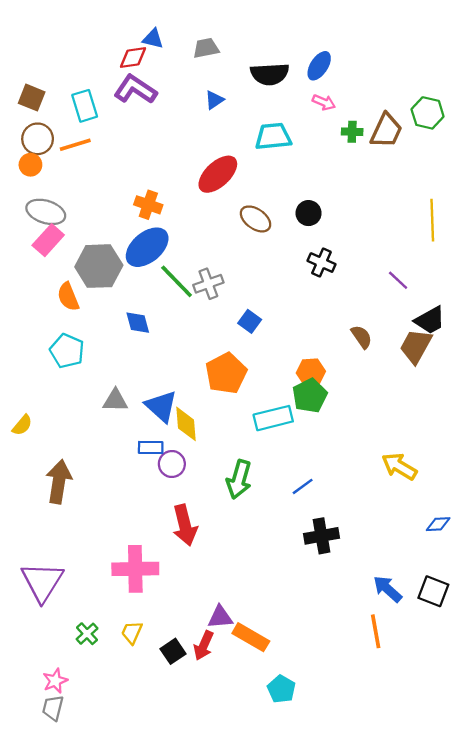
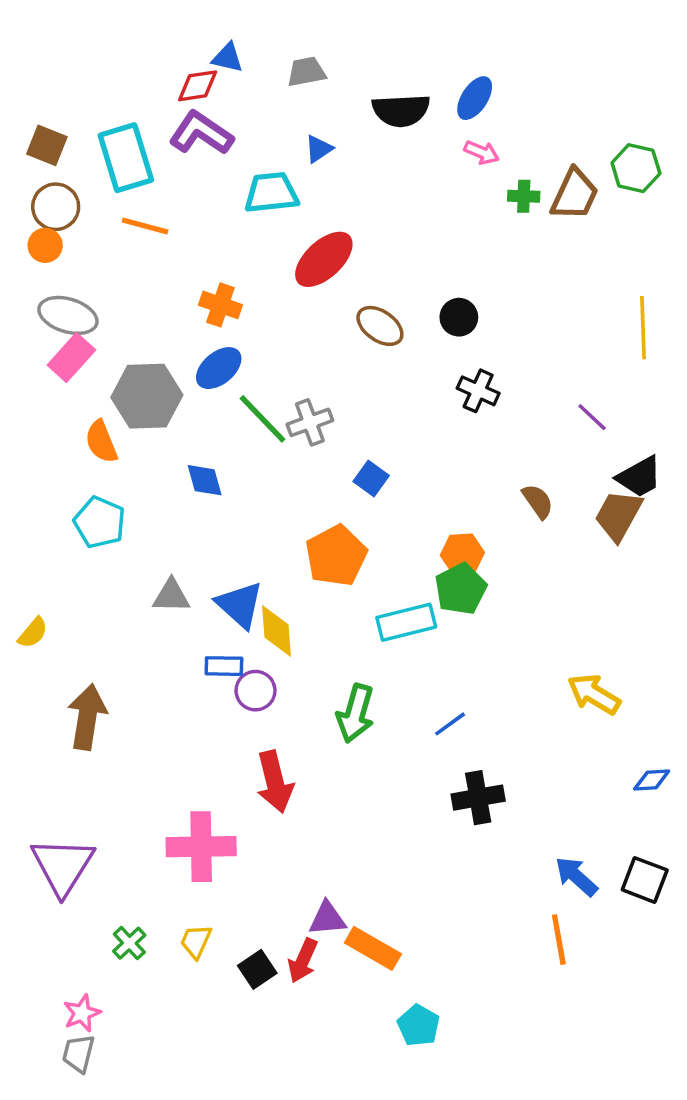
cyan rectangle: (85, 106) -> (126, 158), size x1.4
cyan trapezoid: (273, 136) -> (271, 193), moved
orange line: (75, 145) -> (145, 226), moved, turned 32
blue ellipse: (147, 247) -> (219, 368), size x0.7

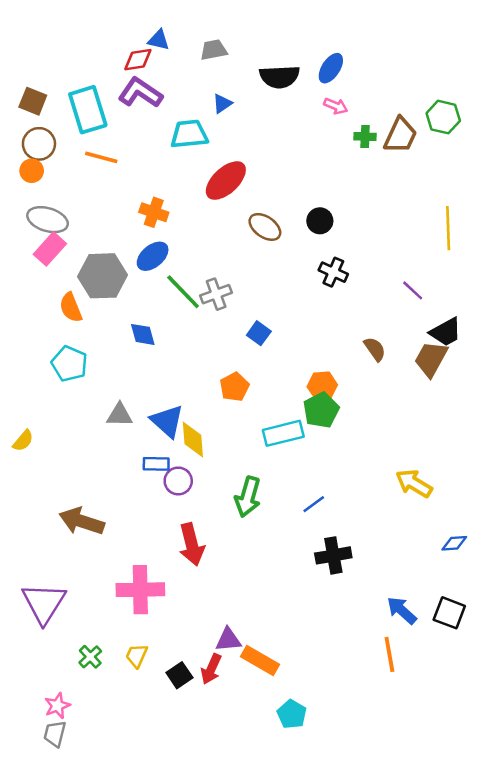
orange pentagon: (336, 556) -> (234, 387), size x0.7
brown arrow: (87, 717) -> (82, 521), moved, turned -81

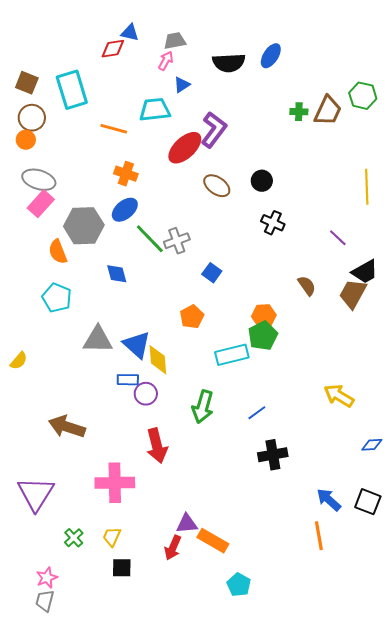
purple L-shape: (140, 93) -> (214, 130), moved, turned 93
pink arrow: (336, 106) -> (166, 61), moved, turned -84
orange line: (101, 157) -> (114, 129), moved
gray triangle: (120, 415) -> (98, 340), size x1.4
black square: (179, 675) -> (122, 568), moved, turned 35

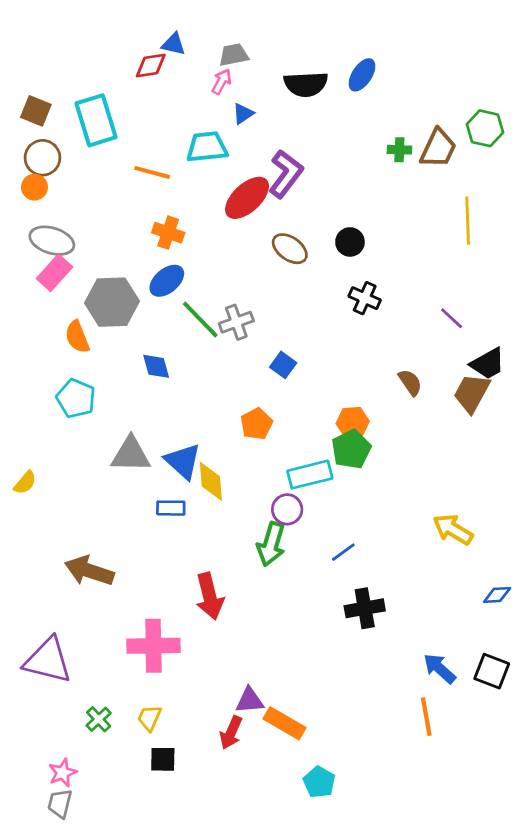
yellow line: (367, 187) -> (468, 221), moved
purple circle: (146, 394) -> (287, 509), moved
purple triangle: (36, 494) -> (48, 660), turned -48

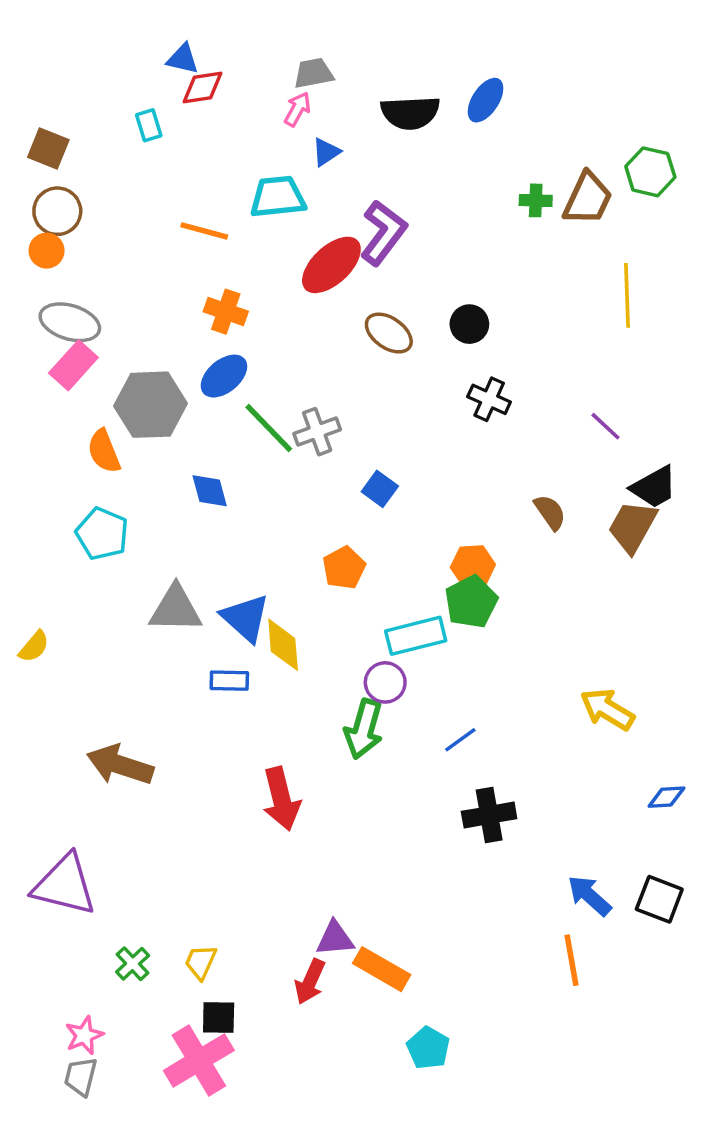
blue triangle: (173, 44) -> (183, 59), moved
cyan rectangle: (96, 120) -> (149, 125), moved, size x0.5
pink cross: (153, 646) -> (199, 1060), moved, turned -30

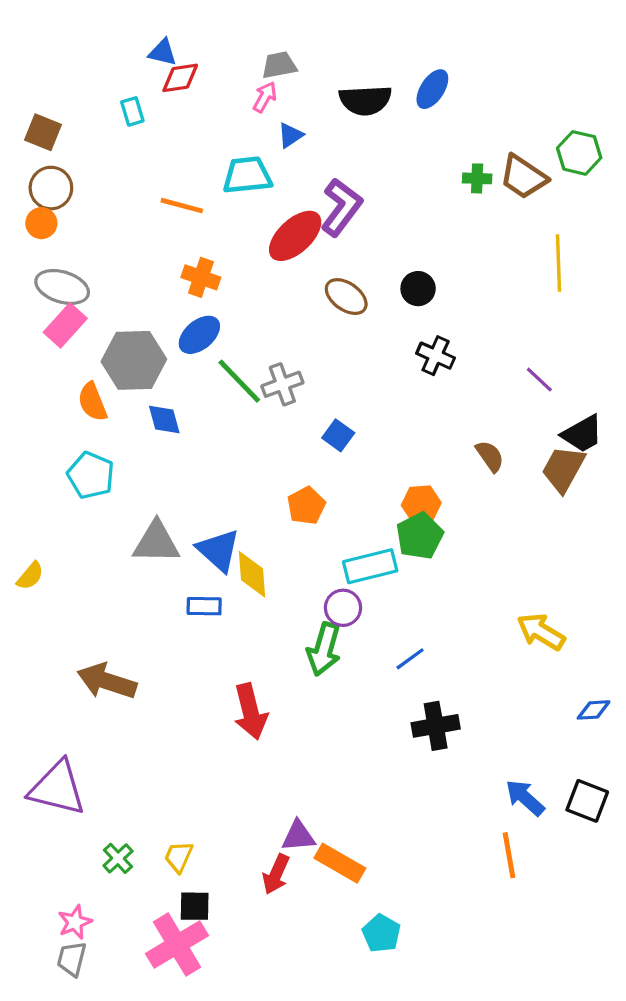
brown trapezoid: (588, 199) -> (523, 177), turned 99
blue diamond: (210, 491) -> (164, 419), moved

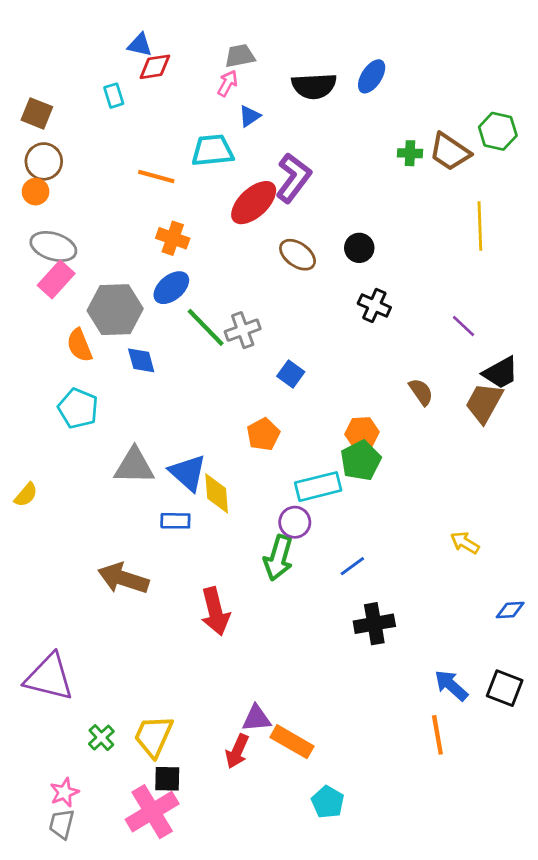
yellow arrow: (541, 632) -> (465, 543), size x0.7
brown arrow: (107, 681) -> (123, 578), moved
yellow trapezoid: (179, 857) -> (154, 736), size x1.6

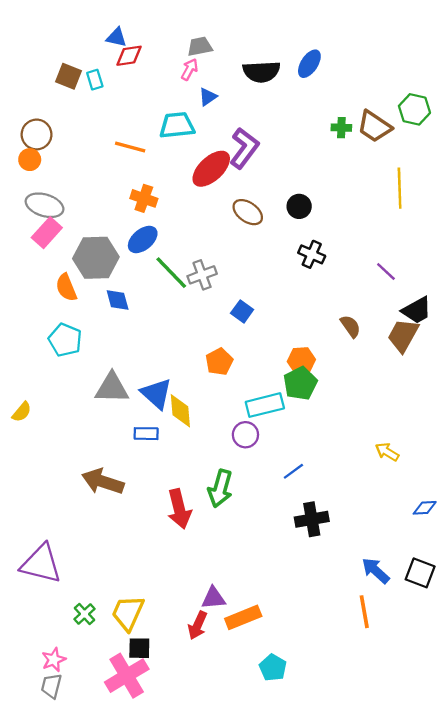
brown square: (37, 113) -> (69, 76), moved
green arrow: (278, 558) -> (220, 488), moved
orange rectangle: (292, 742) -> (243, 617), turned -52

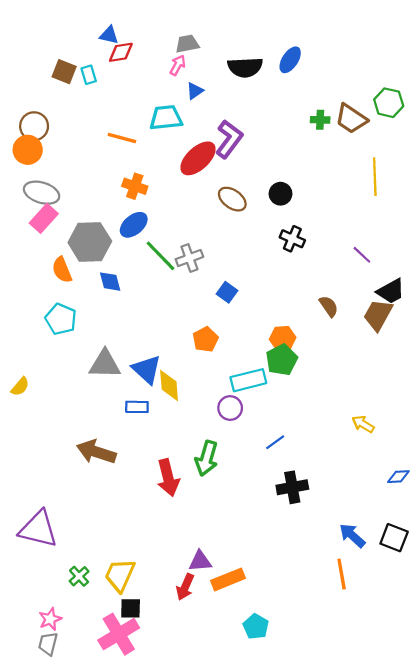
orange circle: (30, 160) -> (28, 150), size x1.4

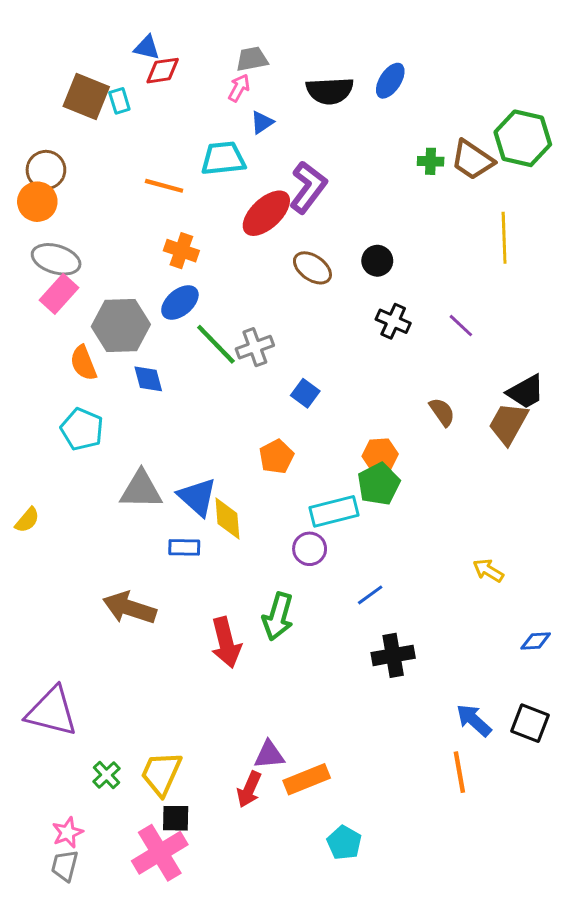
brown square: (64, 72) -> (86, 96), size x1.4
green hexagon: (389, 103) -> (523, 138), size x1.4
purple line: (362, 255) -> (461, 326), moved

